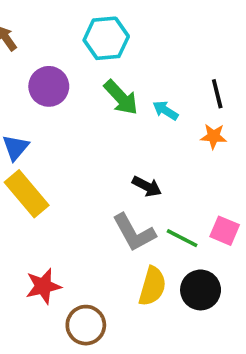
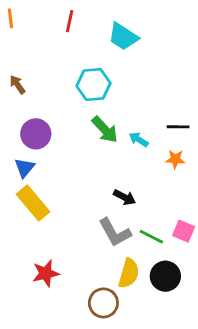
purple circle: (49, 86) -> (36, 134), moved
black line: (217, 94) -> (178, 127), turned -75
brown circle: (86, 325) -> (103, 303), moved

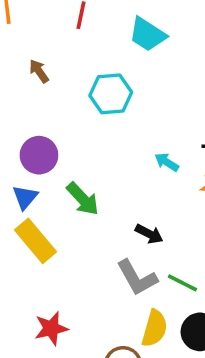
brown arrow: (17, 85) -> (39, 71), moved
green arrow: (105, 130) -> (83, 199), moved

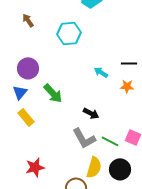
yellow rectangle: (35, 241) -> (26, 117), size x0.7

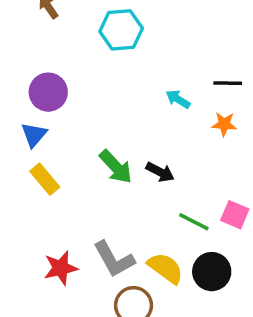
green arrow: (53, 93) -> (116, 167), moved
gray L-shape: (84, 138) -> (114, 259), moved
yellow semicircle: (94, 167) -> (165, 268), turned -70

